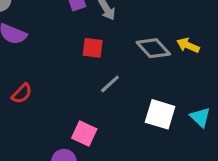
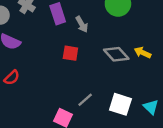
gray line: (110, 84) -> (85, 100), moved
red semicircle: (22, 93) -> (12, 78), moved

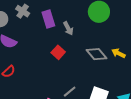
red square: (70, 53) -> (58, 52), turned 32

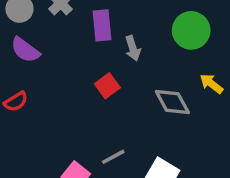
yellow arrow: (118, 53) -> (211, 84), moved

